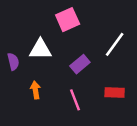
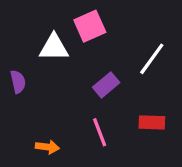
white triangle: (40, 49) -> (54, 47), moved
orange arrow: (35, 90) -> (47, 147), moved, turned 105

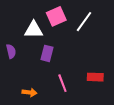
white line: (152, 59) -> (84, 22), moved
purple rectangle: (106, 85) -> (47, 53), moved, turned -35

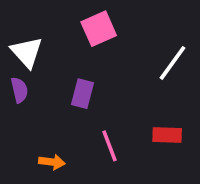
white line: (84, 22) -> (173, 63), moved
white triangle: (34, 30) -> (27, 52), moved, turned 48

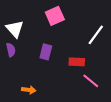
red rectangle: (167, 135) -> (77, 62), moved
pink line: (109, 146) -> (91, 81), moved, turned -30

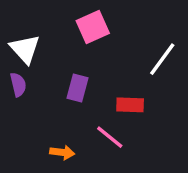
pink line: (91, 81) -> (110, 137), moved
orange arrow: (29, 90) -> (62, 152), moved

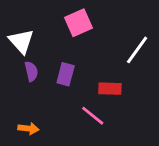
purple semicircle: (18, 85) -> (31, 71), moved
orange arrow: (62, 152) -> (28, 129), moved

